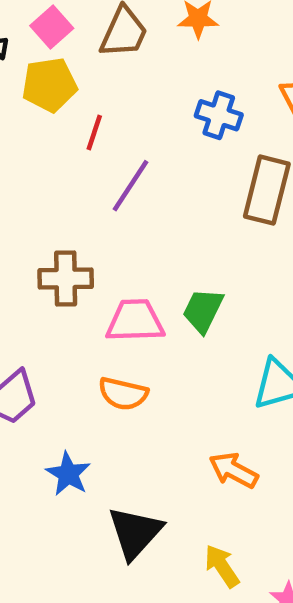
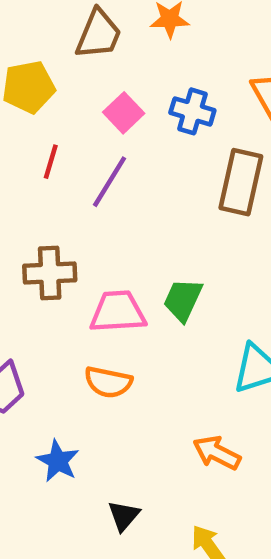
pink square: (52, 27) -> (124, 113), moved
red line: (94, 132) -> (51, 162), moved
black triangle: (135, 533) -> (124, 516), size x0.6

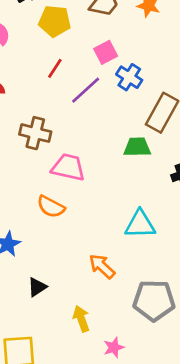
blue cross: (192, 111) -> (129, 77), moved
green trapezoid: (183, 300) -> (137, 147), moved, turned 48

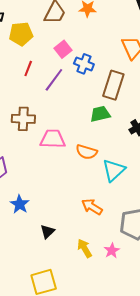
orange semicircle: (51, 207) -> (87, 152), moved
cyan triangle: (140, 224) -> (114, 170), turned -30
pink star: (114, 347) -> (112, 251), moved

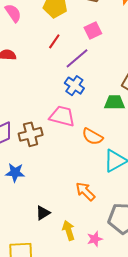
blue cross: (84, 64) -> (74, 86), moved
brown cross: (23, 119) -> (31, 134), moved, turned -30
blue star: (20, 204) -> (15, 173), turned 30
black triangle: (47, 232) -> (43, 213), moved

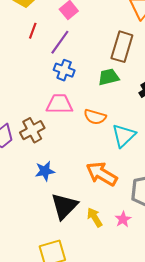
blue star: (15, 173) -> (45, 171), moved
orange arrow: (85, 191) -> (102, 174), size x1.4
black triangle: (43, 213) -> (64, 206), size x1.8

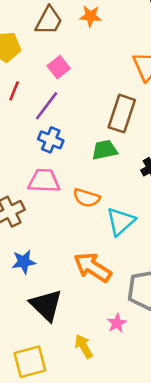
black triangle: (64, 206) -> (46, 305), turned -32
yellow arrow: (95, 217) -> (84, 346), moved

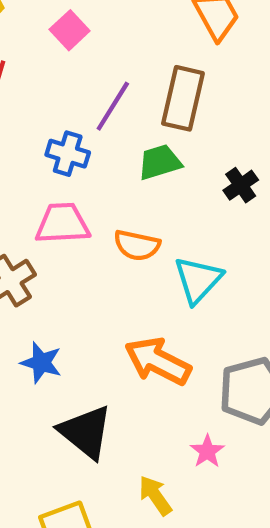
purple line: (47, 106) -> (113, 106), moved
blue star: (24, 262) -> (41, 363), turned 30

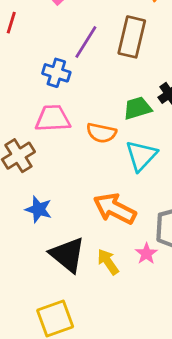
green trapezoid: (160, 162) -> (137, 108), moved
pink star: (207, 451) -> (146, 254), moved
yellow arrow: (155, 495) -> (108, 262), moved

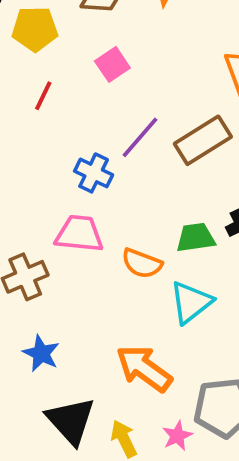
brown rectangle: (132, 37) -> (203, 140), turned 36

